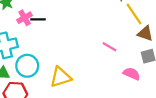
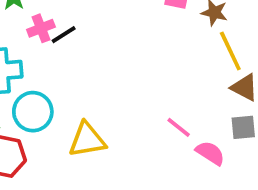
black line: (38, 19) -> (64, 35), turned -40
pink line: (110, 47) -> (179, 127), moved

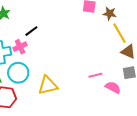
pink cross: (41, 28) -> (20, 47), moved
pink line: (179, 127) -> (95, 75), turned -48

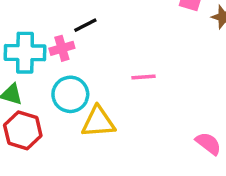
cyan circle: (18, 73) -> (70, 94), moved
pink line: (95, 75) -> (143, 77), moved

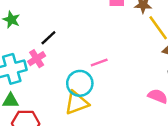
cyan circle: (70, 94) -> (80, 83), moved

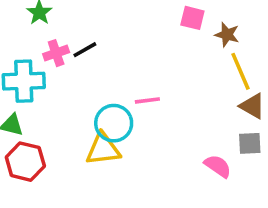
pink cross: (37, 59) -> (56, 53), moved

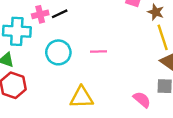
cyan circle: (114, 123) -> (58, 52), moved
yellow triangle: (103, 149) -> (82, 97), moved

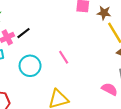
pink line: (99, 51) -> (64, 57), turned 72

